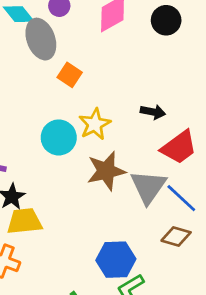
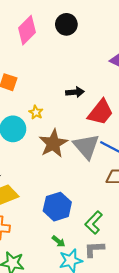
yellow star: (95, 124) -> (36, 112), size x0.6
blue hexagon: (116, 260) -> (57, 207), moved

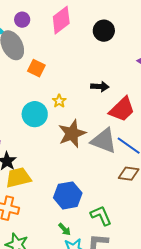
black circle: (66, 24) -> (104, 31), moved
gray triangle: (86, 146) -> (104, 141), turned -36
green L-shape: (94, 223) -> (101, 216), turned 105

